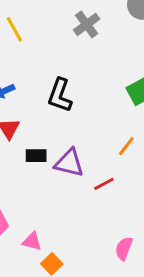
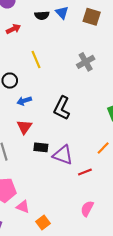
pink triangle: (32, 241) -> (23, 207), moved
pink semicircle: (124, 248) -> (87, 209), moved

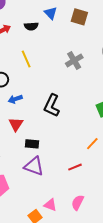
black semicircle: (42, 15) -> (31, 26), moved
purple triangle: (63, 155) -> (34, 166), moved
pink triangle: (23, 207) -> (50, 205), moved

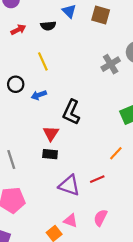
gray cross: (74, 61) -> (111, 64), moved
blue arrow: (15, 99) -> (39, 95), moved
red triangle: (16, 124) -> (51, 133), moved
purple triangle: (34, 166) -> (69, 185), moved

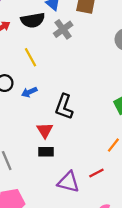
black semicircle: (48, 26) -> (33, 20), size x1.5
gray cross: (111, 64) -> (63, 29), moved

